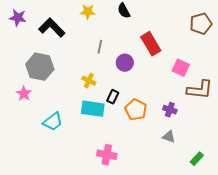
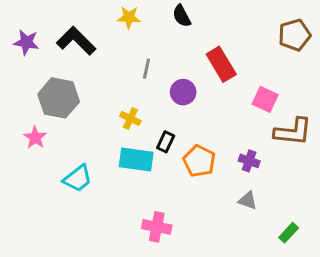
purple star: (18, 18) -> (26, 42), moved

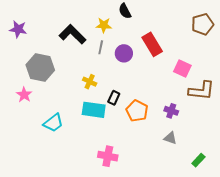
yellow star: (129, 17) -> (104, 25), moved
black L-shape: (76, 41) -> (73, 34), moved
purple circle: (183, 92) -> (124, 53), moved

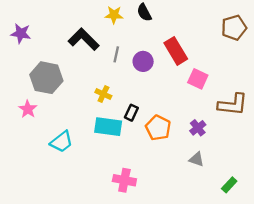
yellow star: (104, 25) -> (114, 15), moved
pink square: (182, 69) -> (198, 79), moved
purple cross: (171, 111) -> (198, 128), turned 32

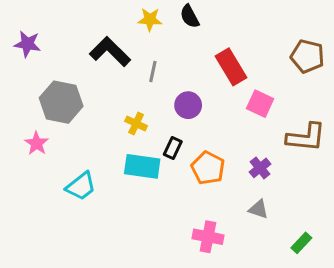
brown pentagon: (234, 28) -> (307, 56), moved, turned 30
purple circle: (143, 61) -> (188, 105), moved
pink cross: (124, 180) -> (208, 237), moved

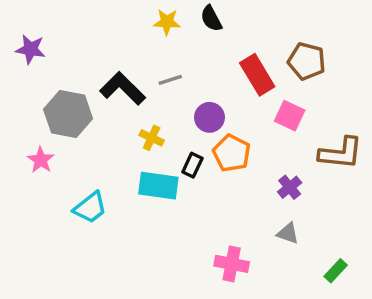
black L-shape: (110, 52) -> (123, 88), moved
brown pentagon: (307, 56) -> (307, 61), moved
gray line: (153, 71) -> (170, 80), turned 60
orange pentagon: (208, 168) -> (232, 153), moved

